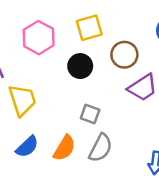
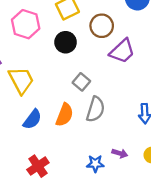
gray square: (90, 114) -> (81, 82), turned 30

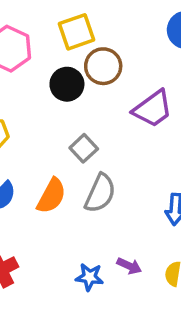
brown circle: (102, 26) -> (103, 66), moved

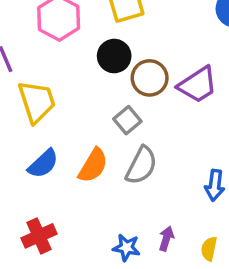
brown circle: (103, 66) -> (150, 78), moved
purple arrow: (129, 266) -> (166, 239), turned -100

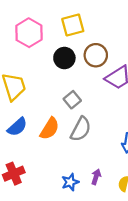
brown circle: (150, 78) -> (96, 55), moved
blue star: (126, 248) -> (70, 182), turned -30

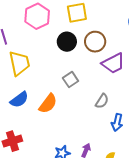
gray semicircle: (81, 129) -> (102, 101), moved, size x0.7

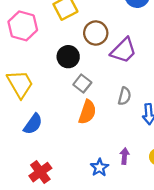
black circle: (67, 42) -> (68, 57), moved
orange semicircle: (48, 104) -> (87, 112), moved

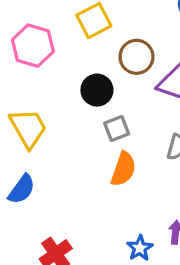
gray square: (82, 84) -> (117, 128), turned 30
blue semicircle: (33, 124) -> (22, 189), moved

